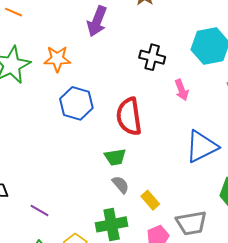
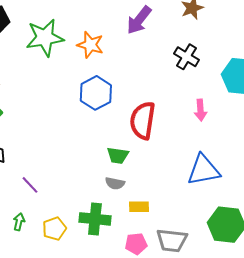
black cross: (152, 57) -> (187, 57), moved
gray semicircle: (120, 185) -> (115, 183), turned 126
yellow rectangle: (150, 200) -> (139, 207), turned -66

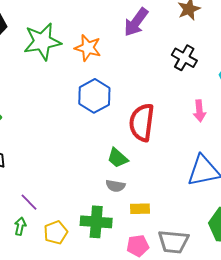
green trapezoid: (118, 155) -> (118, 158), turned 35
purple line: (30, 185) -> (29, 202), moved

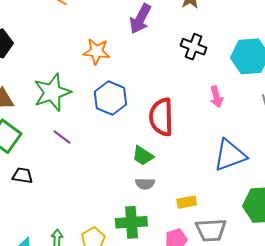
green star: (42, 42) -> (52, 92), moved
purple line: (29, 202) -> (62, 137), moved
yellow rectangle: (140, 209) -> (187, 202), moved

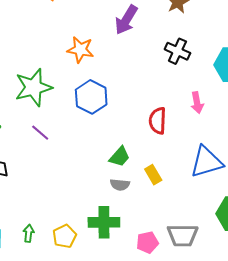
red semicircle: (161, 117) -> (158, 121), moved, size x0.7
green trapezoid: (143, 156) -> (120, 157), turned -85
yellow rectangle: (187, 202) -> (153, 175), moved, turned 66

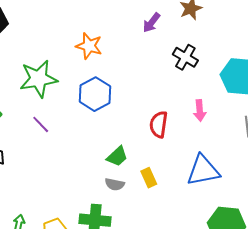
purple arrow: (126, 20) -> (151, 23), moved, size x0.7

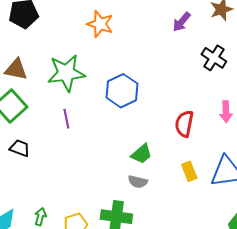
orange star: (89, 46) -> (100, 24), moved
purple line: (41, 124) -> (66, 119), turned 30
yellow rectangle: (149, 178) -> (189, 171), moved

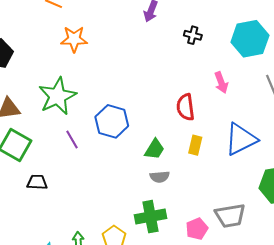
black cross: (214, 58) -> (193, 35), size x0.7
blue hexagon: (122, 91) -> (112, 121), moved
yellow rectangle: (189, 171) -> (195, 145), moved, turned 54

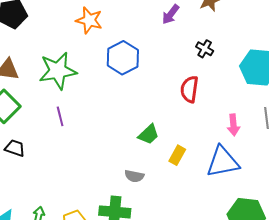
pink arrow: (221, 83) -> (233, 125), moved
red semicircle: (185, 107) -> (189, 89), moved
blue hexagon: (112, 121) -> (123, 58), moved
green trapezoid: (154, 149) -> (149, 135), moved

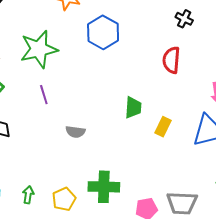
green trapezoid: (149, 135) -> (133, 108), turned -40
gray semicircle: (134, 176) -> (75, 132), moved

